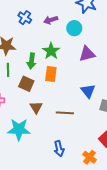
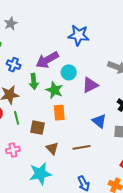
blue cross: (25, 18) -> (14, 65), moved
purple arrow: (51, 20) -> (47, 60), size x1.6
cyan circle: (74, 28) -> (69, 72), moved
green arrow: (31, 61) -> (34, 81), moved

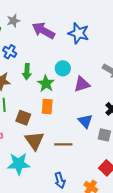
gray star: (11, 24) -> (13, 21), moved
purple arrow: (47, 60) -> (43, 31), moved, turned 50
brown triangle: (52, 148) -> (34, 141), size x1.5

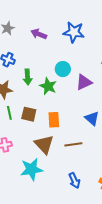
purple arrow: (43, 31) -> (39, 34), size x0.7
orange rectangle: (47, 106) -> (54, 120), moved
brown square: (23, 118) -> (29, 114), moved

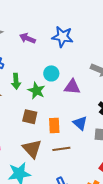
purple triangle: (84, 82) -> (72, 87), turned 30
brown square: (29, 114) -> (30, 117), moved
orange rectangle: (54, 120) -> (54, 126), moved

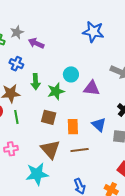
blue star: (63, 37) -> (93, 32), moved
purple arrow: (27, 38) -> (36, 43), moved
green star: (36, 91) -> (56, 91), turned 30

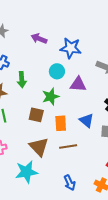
blue star: (93, 32) -> (71, 48), moved
purple arrow: (36, 43) -> (39, 39), moved
green star: (56, 91) -> (51, 97), moved

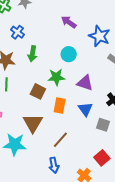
purple arrow: (39, 39) -> (69, 22), moved
blue star: (71, 48) -> (99, 36), moved
purple triangle: (78, 84) -> (85, 83), moved
brown line: (68, 146) -> (60, 140), moved, turned -54

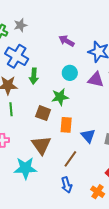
blue cross: (17, 32) -> (17, 56), size x1.6
purple triangle: (85, 83) -> (96, 80), moved
blue triangle: (85, 109) -> (88, 136), moved

